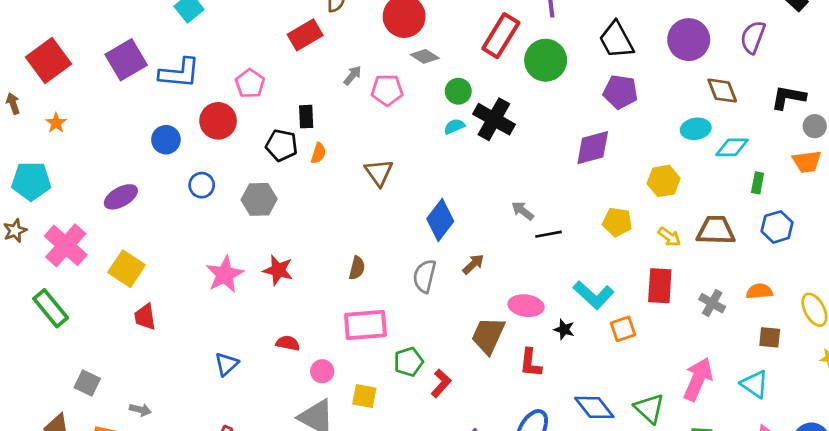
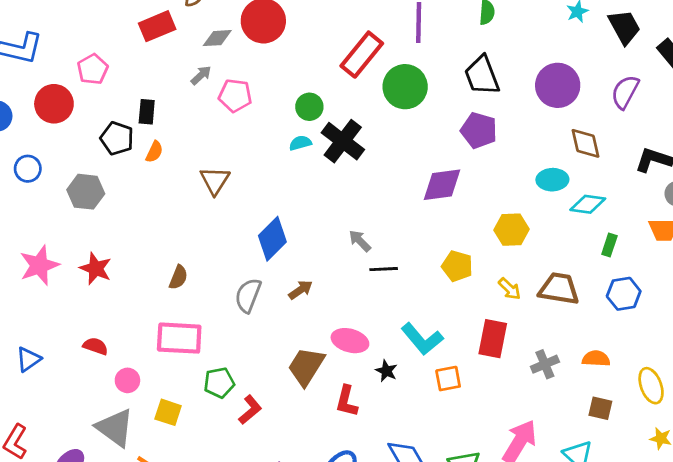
gray diamond: (425, 56) -> (217, 38), moved, turned -44
gray cross: (712, 303) -> (545, 364), turned 30

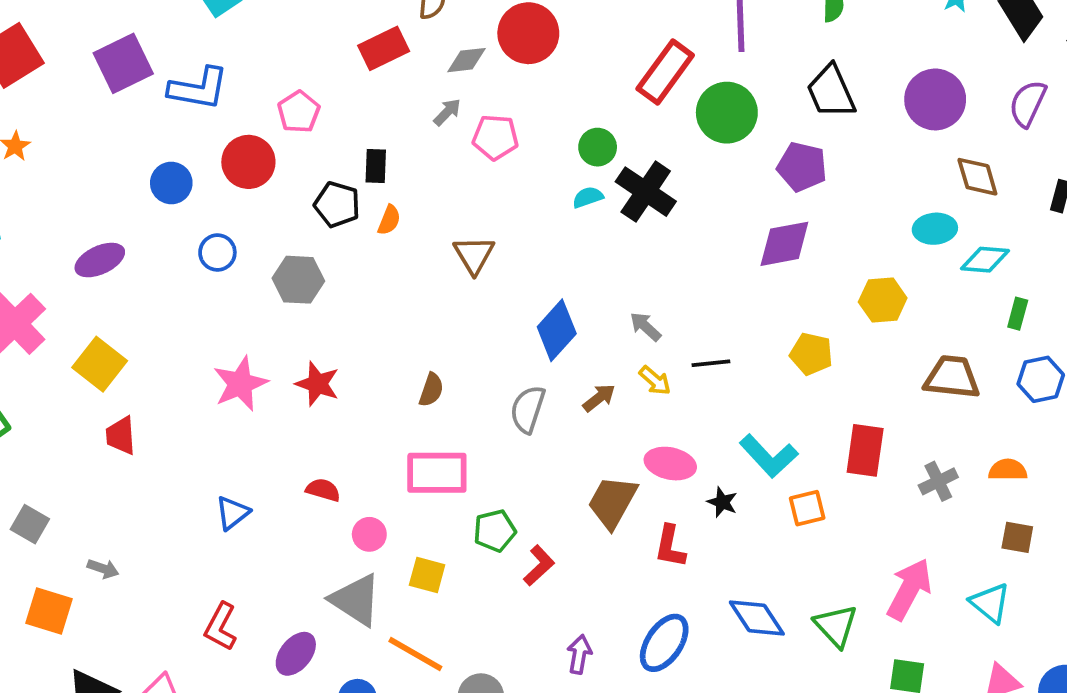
purple pentagon: (479, 130) -> (802, 167), moved
gray arrow: (360, 241) -> (645, 327), moved
yellow arrow: (510, 289) -> (655, 381), moved

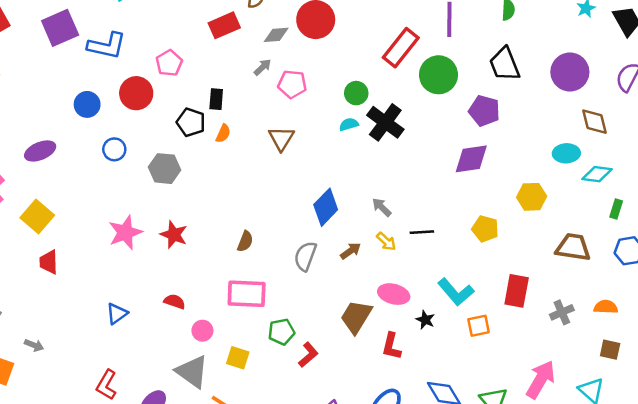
brown triangle: (474, 255) -> (281, 138), moved

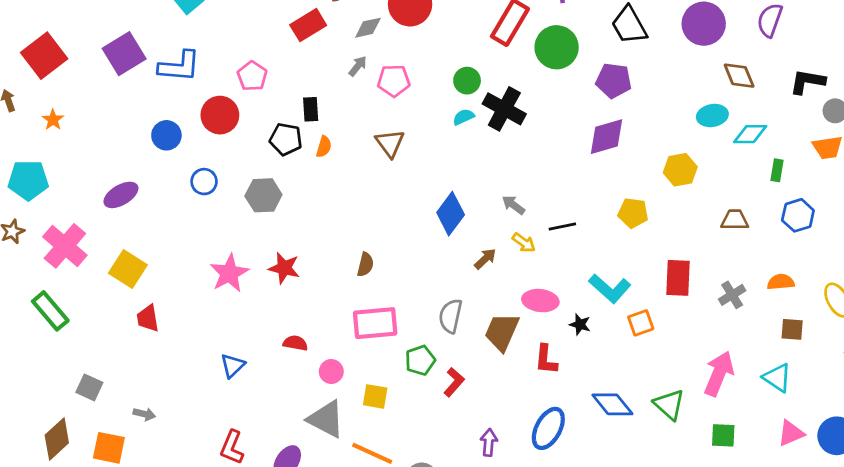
brown trapezoid: (573, 247) -> (735, 220), size x0.7
gray semicircle: (305, 256) -> (451, 316), moved

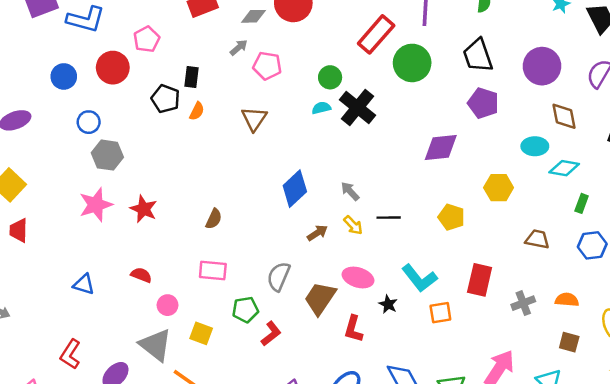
purple pentagon: (614, 81) -> (483, 103), moved
gray hexagon: (263, 195) -> (107, 155), moved
pink rectangle: (375, 323) -> (213, 271), size x0.7
blue triangle: (233, 366) -> (84, 284), turned 50

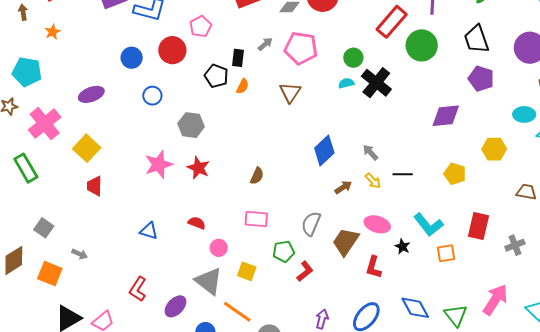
gray arrow: (239, 47) -> (265, 44), moved
pink pentagon: (267, 66) -> (301, 48), size x1.4
gray hexagon: (107, 155) -> (191, 125), moved

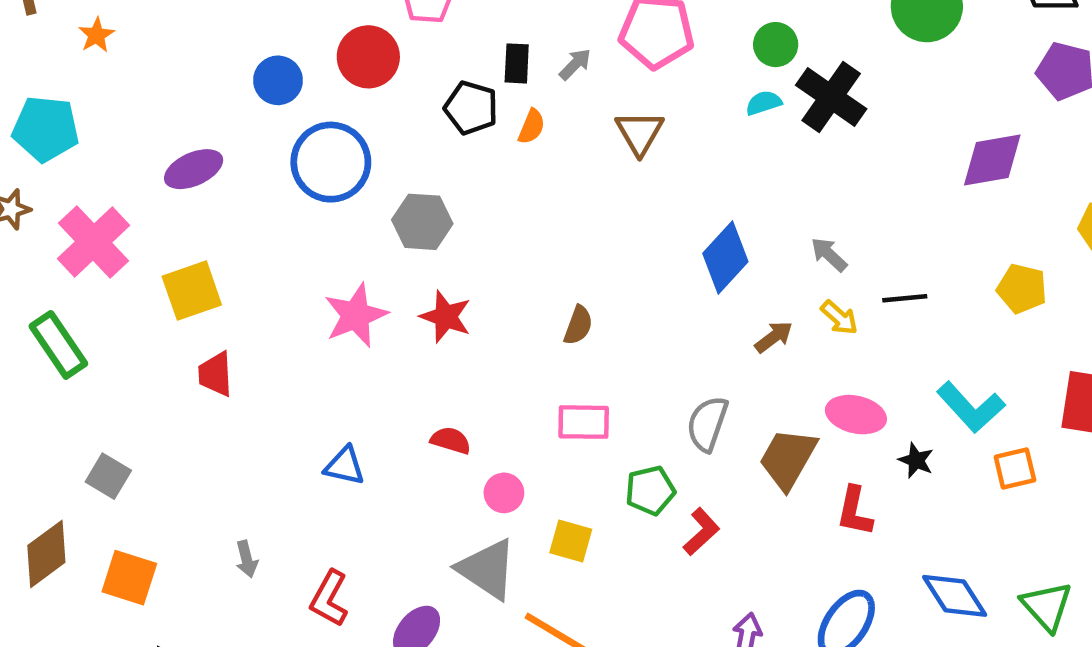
gray arrow: (265, 44) -> (575, 64), moved
blue circle: (152, 96) -> (331, 162), size x1.8
yellow square: (87, 148) -> (192, 291), turned 32
gray arrow: (80, 254) -> (247, 559), moved, turned 56

